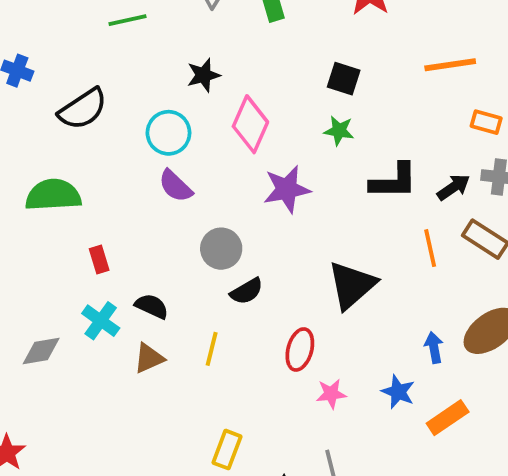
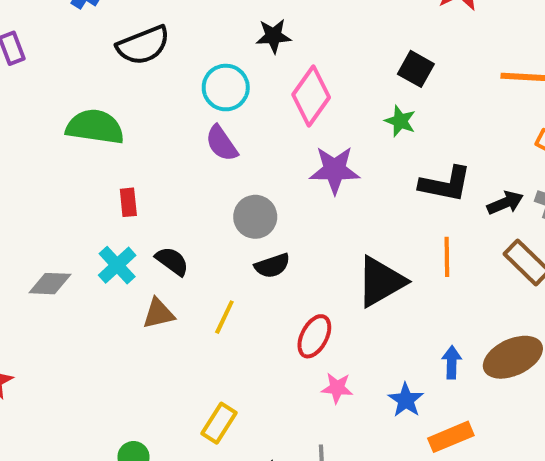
orange line: (430, 248) -> (447, 257), moved

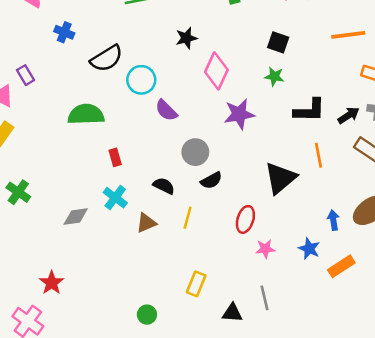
cyan circle: (226, 88) -> (141, 80), moved
black semicircle: (172, 261) -> (164, 186), moved

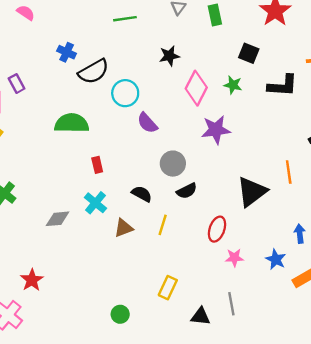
blue cross: (64, 32) -> (67, 52), moved
black square: (278, 42) -> (249, 53), moved
green star: (274, 76) -> (233, 85), moved
black L-shape: (309, 110) -> (283, 86), moved

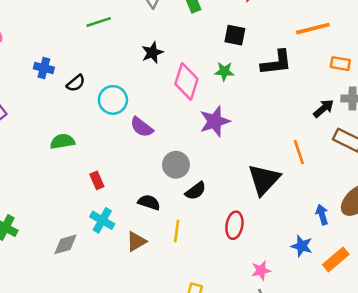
black semicircle: (94, 71) -> (76, 83), size x0.6
green semicircle: (72, 123) -> (62, 141), size x0.7
pink star: (234, 258) -> (261, 271), moved

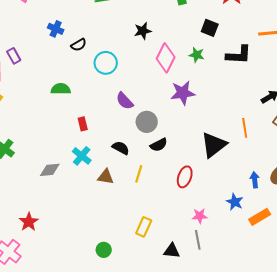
purple semicircle: (142, 127) -> (125, 101), moved
brown triangle: (136, 241) -> (106, 177), turned 30

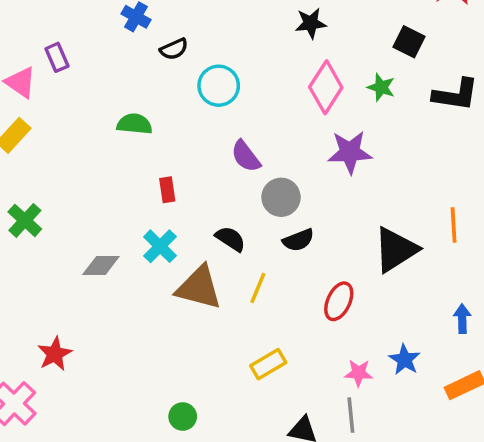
black star: (143, 31) -> (311, 23), moved
brown triangle: (106, 177) -> (199, 288), size x1.6
blue star: (235, 202) -> (405, 360), moved
yellow rectangle: (144, 227) -> (268, 364), moved, turned 30

